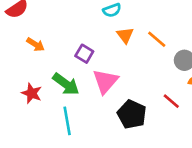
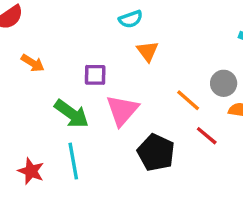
orange line: (157, 39) -> (188, 100), moved
purple square: (84, 54) -> (95, 75), turned -30
red star: (32, 93) -> (31, 171), moved

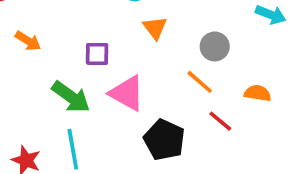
gray circle: (224, 83) -> (215, 46), moved
pink triangle: (122, 110) -> (127, 93), turned -42

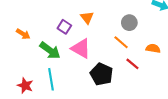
orange triangle: (155, 28) -> (87, 17), moved
orange arrow: (28, 41) -> (23, 34), moved
purple square: (97, 54) -> (64, 27), turned 32

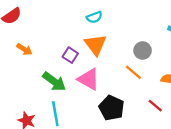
orange triangle: (87, 17) -> (95, 45), size x1.5
orange arrow: (23, 34) -> (24, 49), moved
red line: (132, 64) -> (155, 106), moved

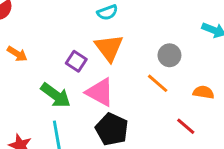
black pentagon: (112, 108) -> (112, 129), moved

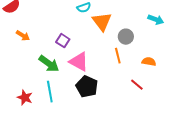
orange triangle: (109, 48) -> (102, 22), moved
orange line: (158, 83) -> (118, 56), turned 35

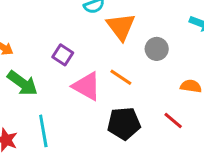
orange line: (118, 56) -> (121, 77), moved, turned -42
green arrow: (49, 64) -> (22, 83), moved
black pentagon: (87, 87) -> (124, 123), moved, turned -30

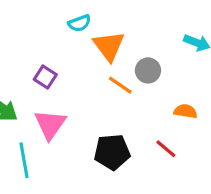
orange line: (121, 77) -> (120, 85), moved
pink triangle: (87, 86) -> (50, 124), moved, turned 36

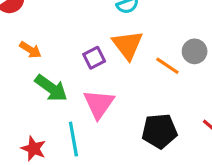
orange triangle: (109, 46) -> (128, 45), moved
purple square: (45, 77) -> (94, 58), turned 30

